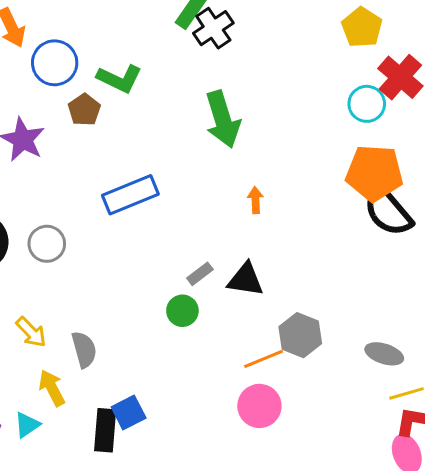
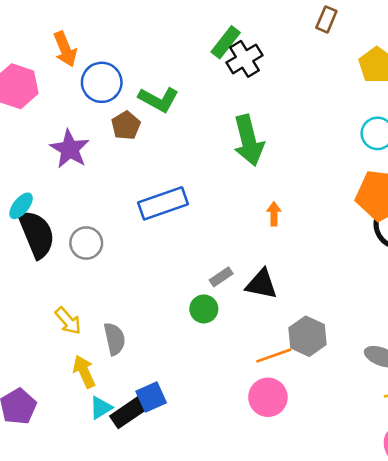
cyan triangle: (27, 425) -> (101, 408), moved
black rectangle: (105, 430) -> (129, 412), turned 48

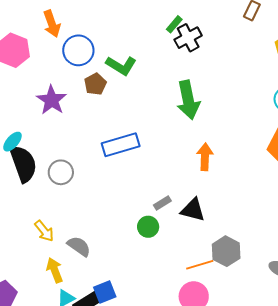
green rectangle: (226, 42) -> (174, 24), size x0.7
orange arrow: (274, 214) -> (205, 157), size x1.5
gray semicircle: (115, 339) -> (79, 246), turned -45

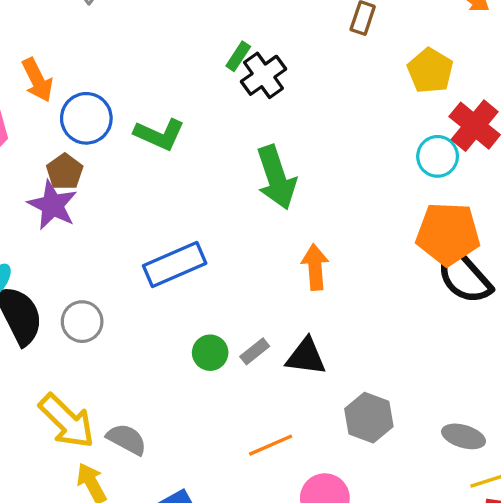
brown pentagon: (95, 84) -> (65, 172), moved
green circle: (148, 227) -> (210, 353), moved
yellow arrow: (44, 231) -> (67, 421), size x1.6
orange line: (200, 265) -> (271, 445), moved

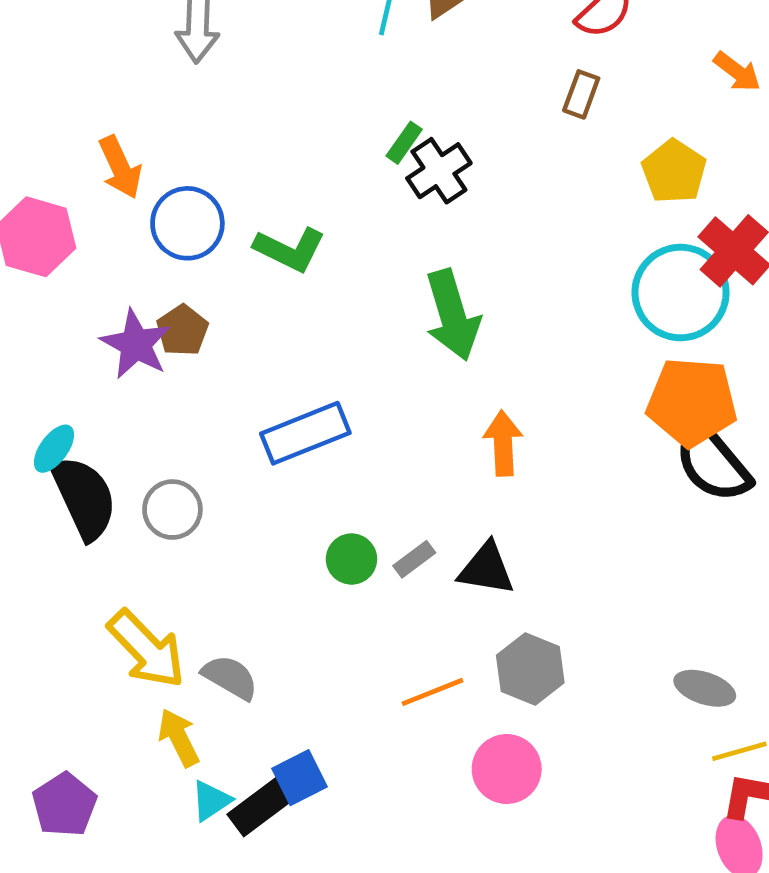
cyan circle: (438, 156) -> (681, 293), size x1.6
brown pentagon: (65, 172) -> (182, 330), moved
gray hexagon: (369, 418) -> (530, 669), moved

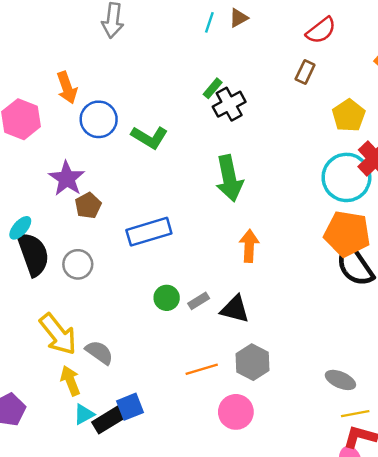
brown pentagon: (182, 330) -> (88, 206), moved

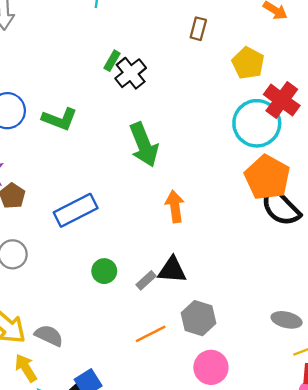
orange pentagon: (347, 234) -> (267, 177), turned 30
gray rectangle: (199, 301) -> (146, 280), moved
pink circle: (236, 412) -> (211, 367), moved

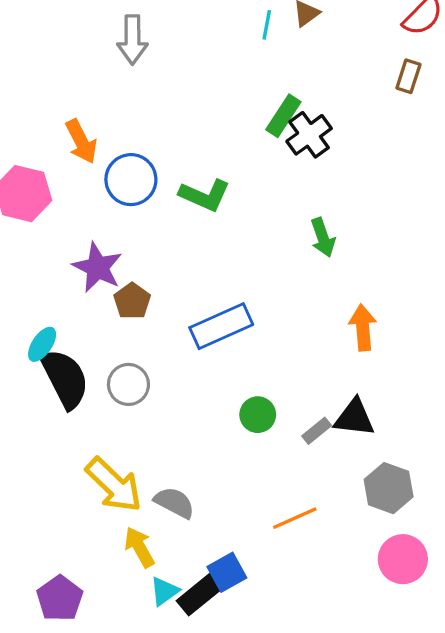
green rectangle: (112, 61) -> (283, 116), size x1.4
green arrow: (144, 145) -> (323, 237), size x0.6
orange line: (151, 334) -> (295, 518), moved

